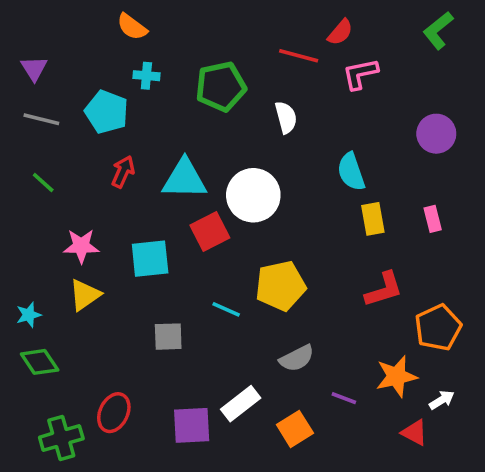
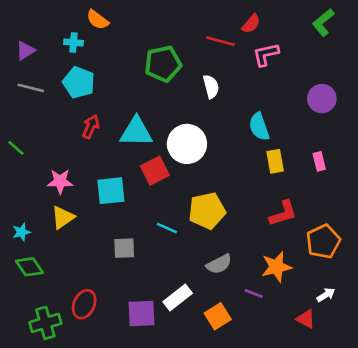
purple triangle: (34, 68) -> (25, 50), turned 30
cyan cross: (146, 76) -> (73, 42), moved
green line: (43, 183) -> (16, 148), moved
orange star: (396, 376) -> (276, 267), moved

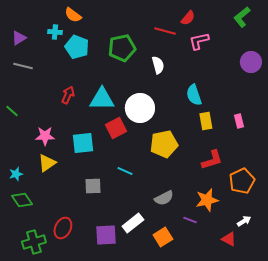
cyan pentagon: (79, 83) -> (77, 47), moved
purple circle: (322, 99) -> (251, 62), moved
yellow pentagon: (207, 211) -> (164, 144), moved

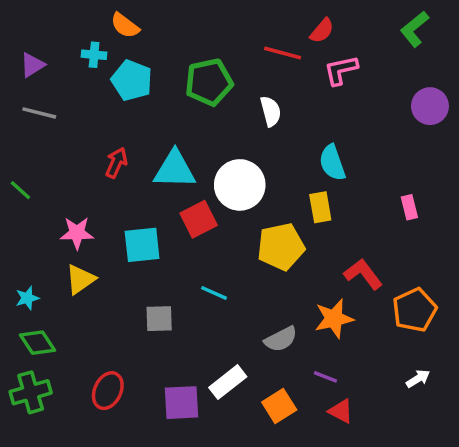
yellow rectangle: (206, 121) -> (320, 207), moved
red L-shape: (212, 160) -> (363, 274), turned -110
orange star: (207, 200) -> (334, 319), moved
red triangle: (229, 239) -> (341, 411), moved
green cross: (34, 242) -> (31, 392), moved

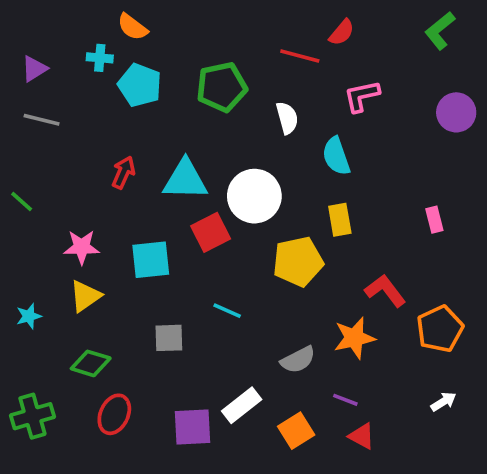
pink L-shape: (341, 70) -> (362, 96), moved
cyan semicircle: (332, 163) -> (336, 156), moved
green diamond: (38, 343) -> (91, 363), moved, turned -39

